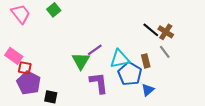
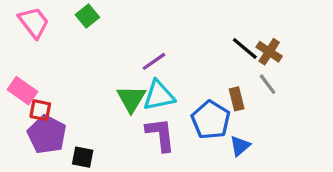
purple line: (95, 50) -> (154, 61), moved
cyan triangle: (120, 59) -> (159, 96), moved

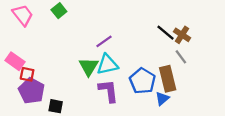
brown rectangle: (237, 99) -> (168, 79), moved, size x1.6

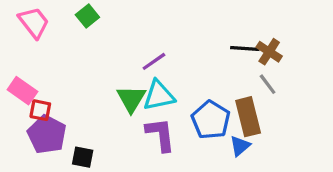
black line: (166, 33) -> (245, 48), turned -36

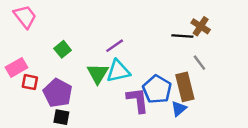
green square: (87, 16) -> (63, 49), moved
brown cross: (269, 52) -> (201, 26), moved
pink rectangle: (22, 91) -> (17, 67), turned -65
purple pentagon: (47, 134) -> (58, 93), moved
purple L-shape: (160, 134) -> (138, 100), moved

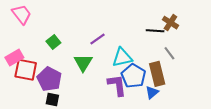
cyan triangle: (118, 71) -> (122, 57), moved
red square: (30, 82) -> (26, 70), size x1.6

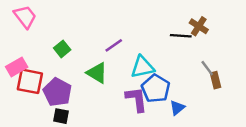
gray line: (169, 53) -> (207, 68), moved
green triangle: (83, 63) -> (97, 73), turned -30
brown rectangle: (157, 74) -> (216, 80), moved, size x0.6

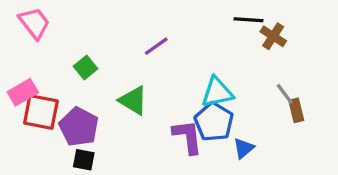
black line: (181, 36) -> (248, 20), moved
purple line: (114, 45) -> (156, 46), moved
cyan triangle: (142, 67) -> (217, 92), moved

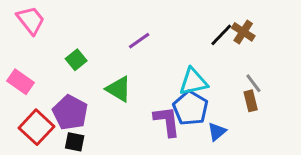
black line: (248, 20) -> (221, 35), moved, turned -50
pink rectangle: (23, 92) -> (20, 82), turned 65
brown rectangle: (296, 110) -> (251, 101), moved
red square: (41, 112) -> (37, 127), moved, turned 32

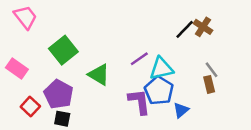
purple line: (139, 41) -> (139, 59), moved
green square: (76, 60) -> (63, 50), size x1.6
red square: (37, 127) -> (30, 106), size x0.7

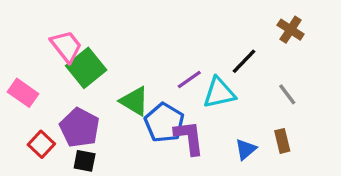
pink trapezoid: (25, 17) -> (66, 46), moved
brown cross: (203, 27) -> (291, 30), moved
black line: (185, 29) -> (244, 61), moved
brown rectangle: (209, 84) -> (282, 141), moved
blue pentagon: (159, 91) -> (164, 123), moved

